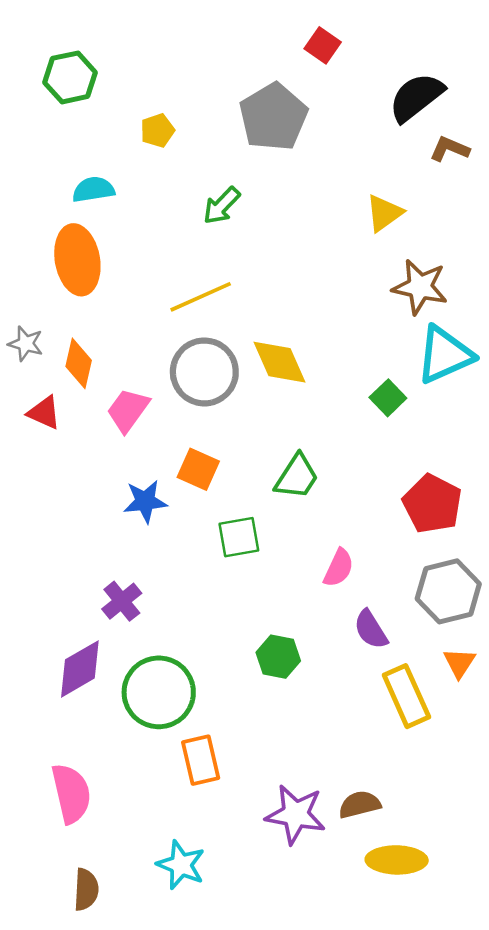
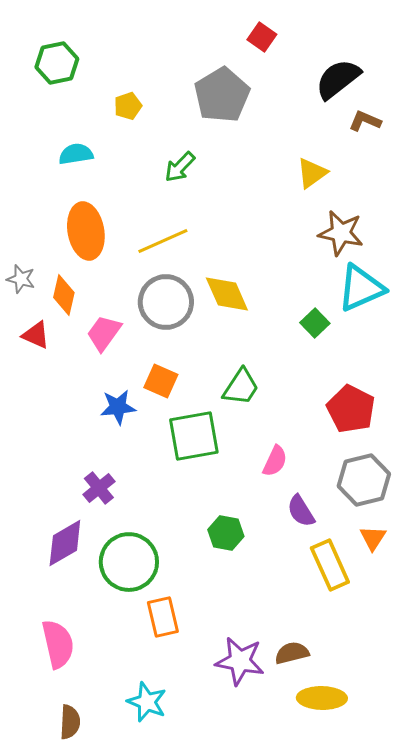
orange ellipse: (77, 260) -> (86, 231), moved
green square: (239, 537) -> (194, 436), size x1.5

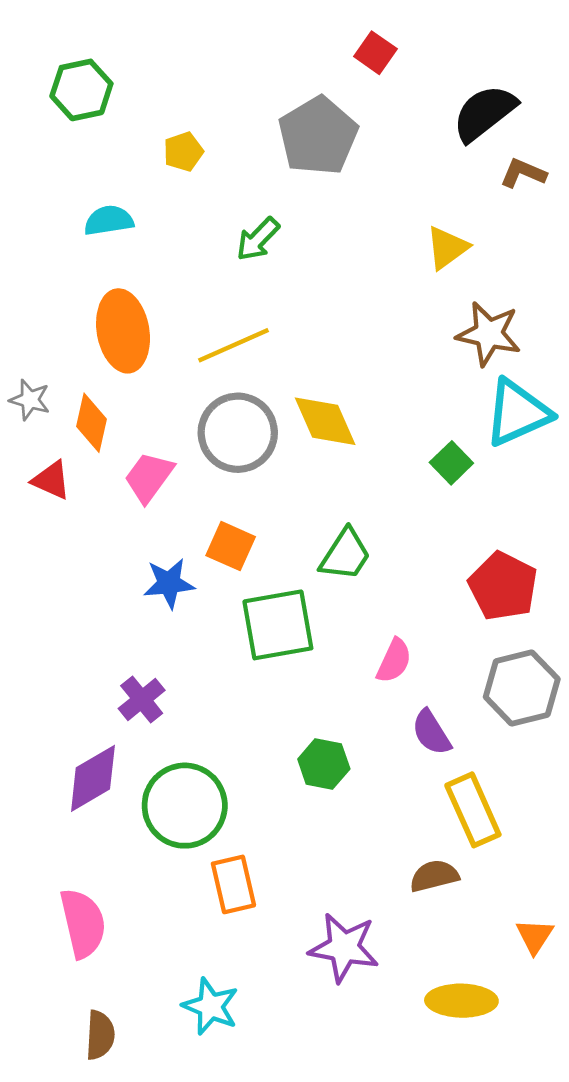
orange triangle: (373, 538) -> (535, 936), moved
brown semicircle: (292, 653) -> (434, 876), moved

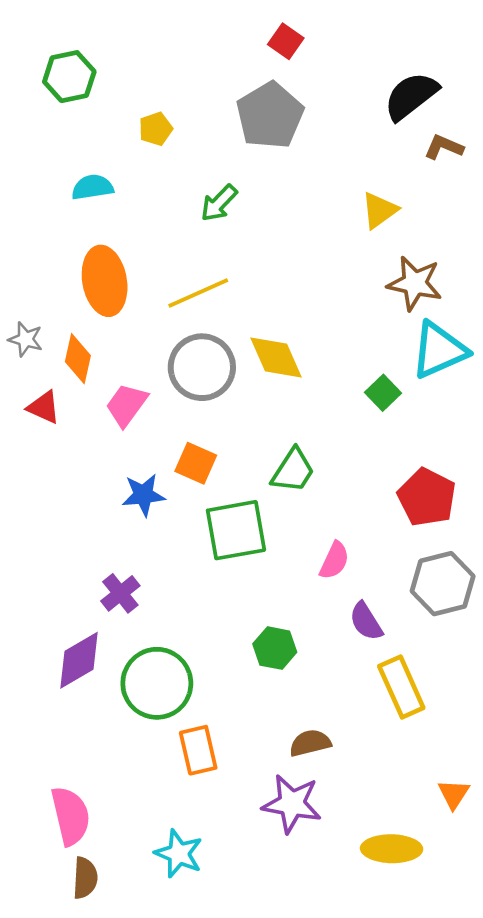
red square: (375, 53) -> (286, 41), moved
brown semicircle: (434, 876) -> (310, 743), moved
pink semicircle: (83, 923) -> (71, 816), moved

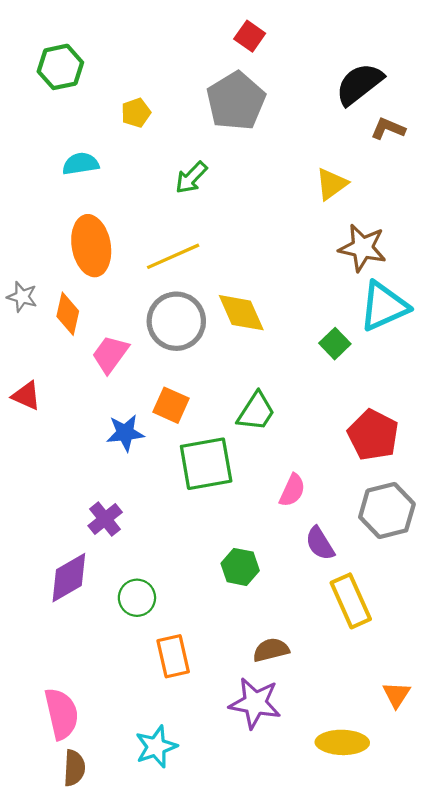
red triangle: (44, 407) -> (26, 396), moved
green circle: (157, 683) -> (137, 598), size x0.6
cyan star: (179, 854) -> (156, 747), turned 30

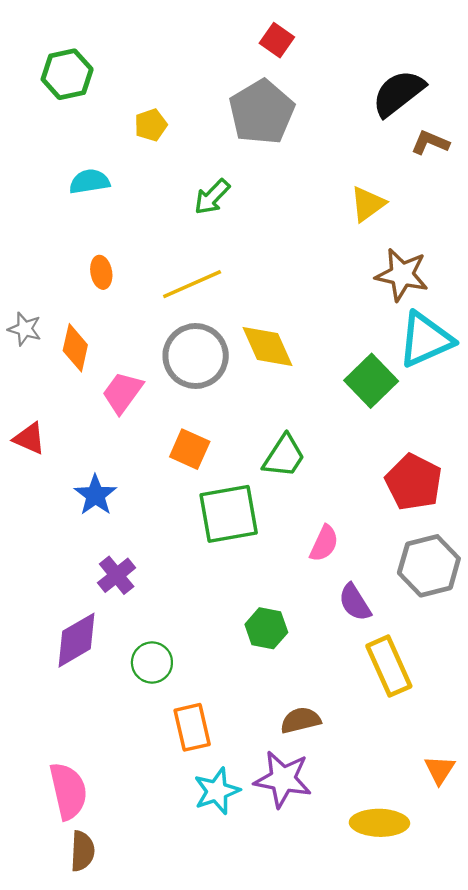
orange ellipse: (91, 246) -> (101, 272), size x0.5
green square: (335, 344) -> (371, 381), size x1.5
blue star: (125, 433) -> (95, 495), moved, turned -30
cyan star: (156, 747) -> (217, 791), moved

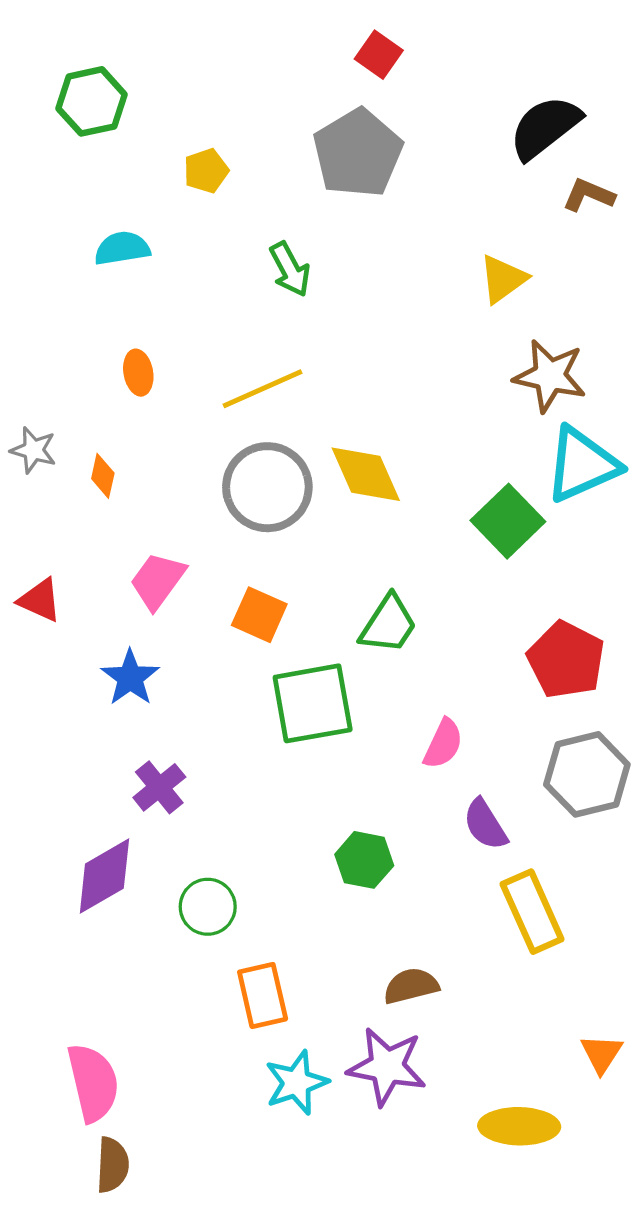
green arrow: (212, 197) -> (290, 269), turned -72
orange diamond: (75, 348) -> (103, 476), size x0.7
pink trapezoid: (122, 393) -> (158, 581), moved

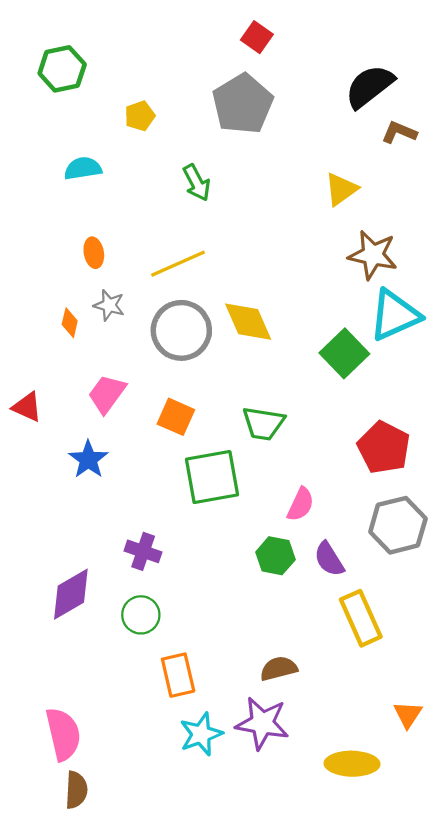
gray star: (33, 450) -> (109, 305), moved
green trapezoid: (388, 624) -> (263, 423), turned 66
purple cross: (159, 787) -> (143, 551), moved, turned -32
green hexagon: (364, 860) -> (275, 556), moved

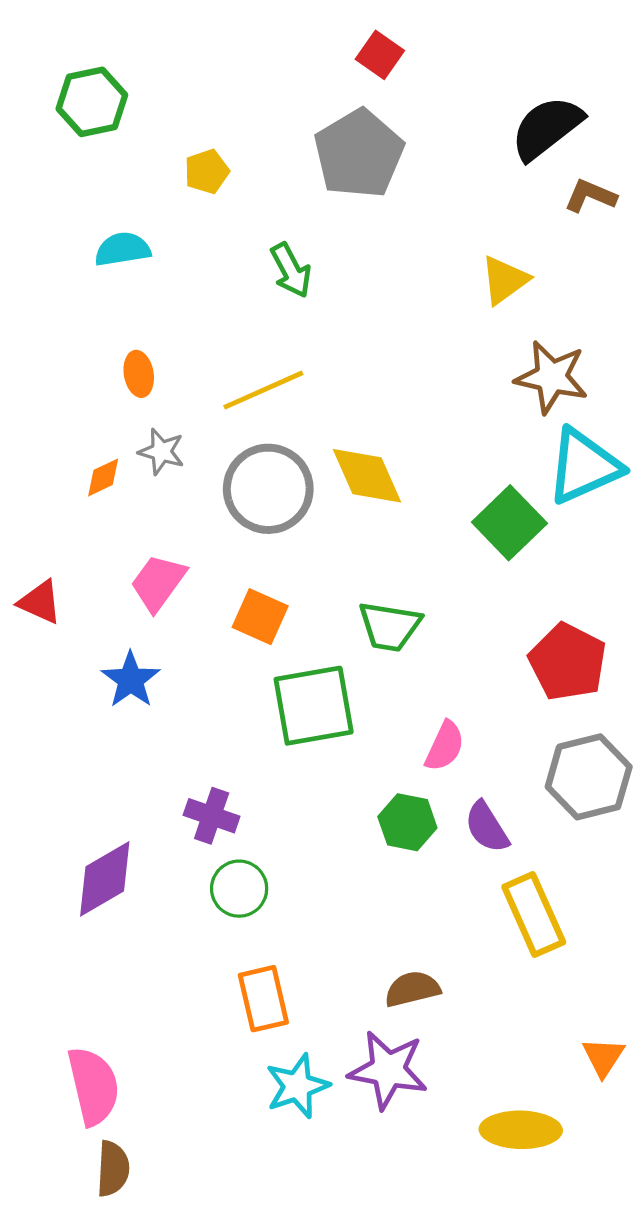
orange diamond: (70, 323) -> (103, 477), turned 52
green circle: (141, 615) -> (239, 889), moved

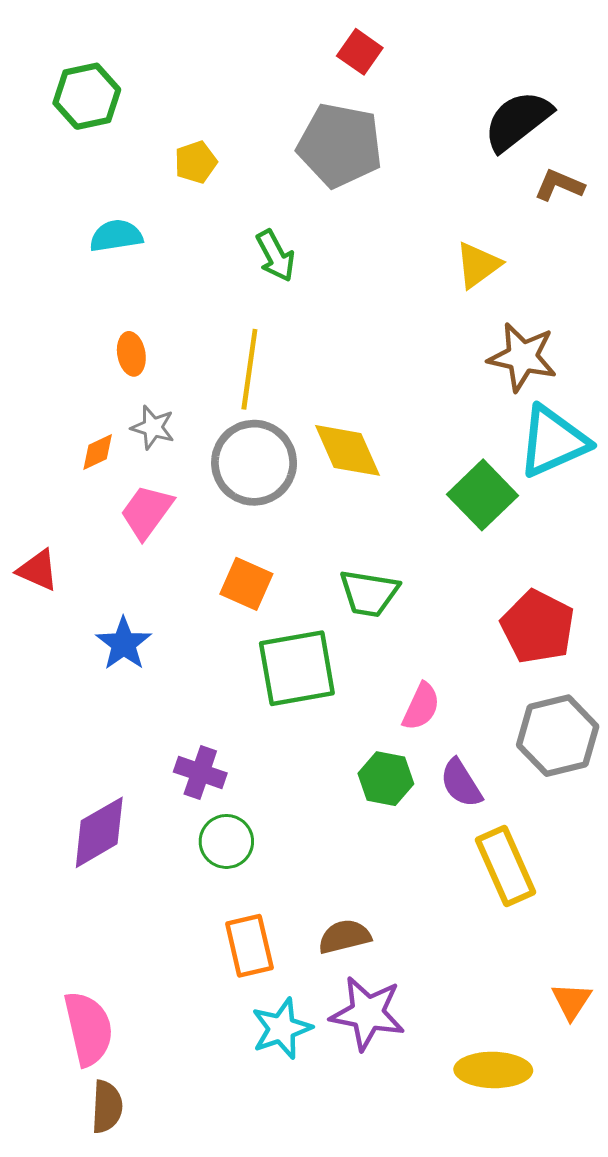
gray pentagon: (359, 154) -> (340, 145), turned -30
yellow line: (263, 390) -> (249, 369), turned -58
pink trapezoid: (158, 583) -> (147, 512), moved
brown semicircle: (412, 989) -> (344, 937), moved

